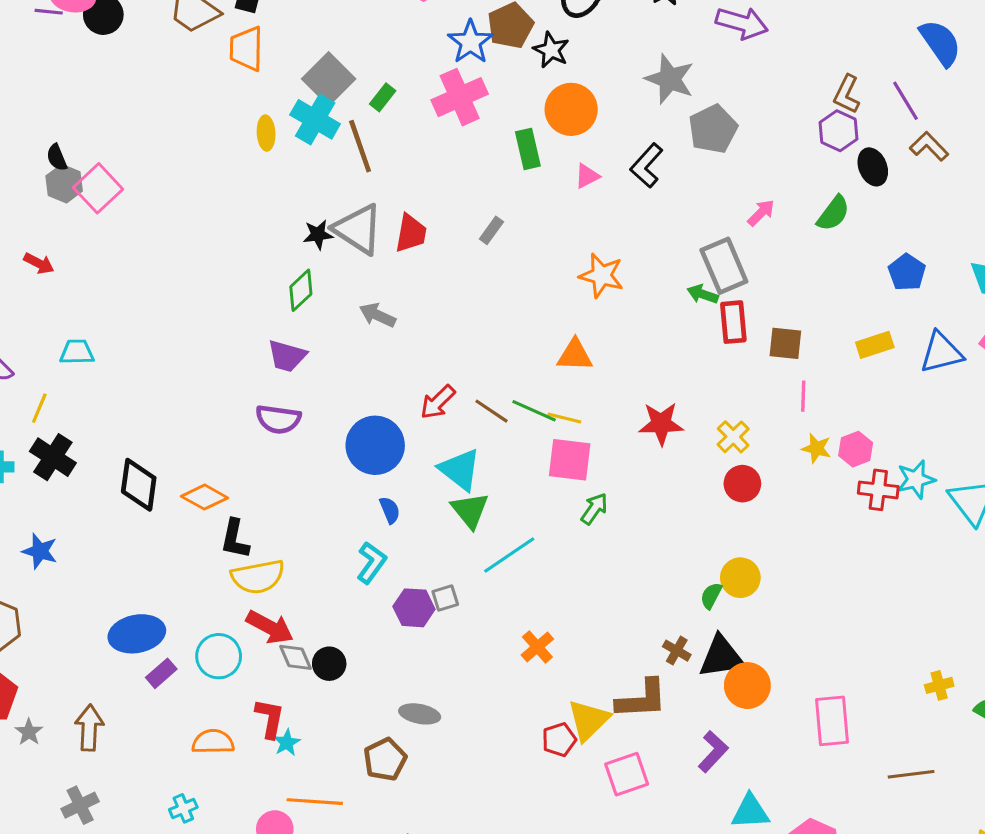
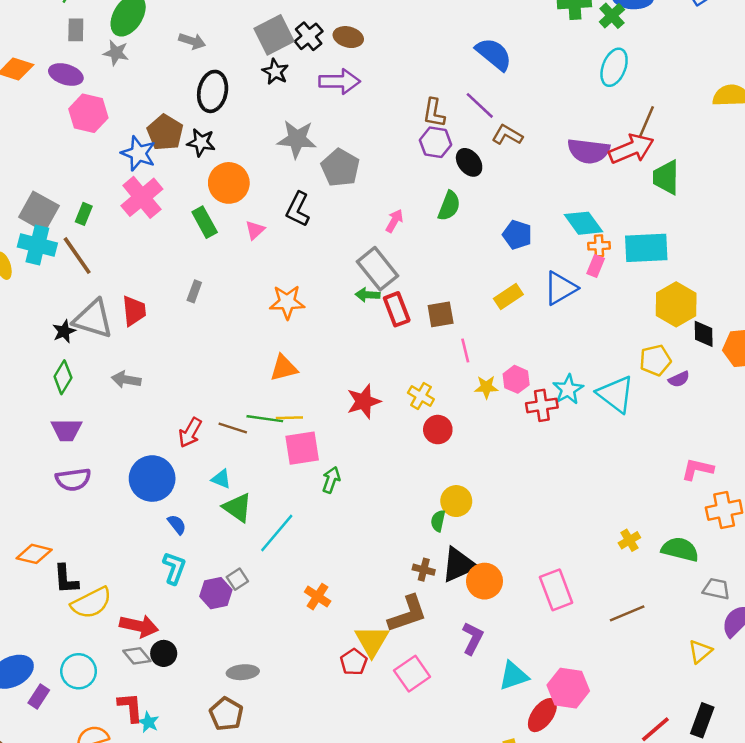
cyan triangle: (460, 470) -> (221, 479), size x0.6
red arrow: (270, 627) -> (139, 626), moved

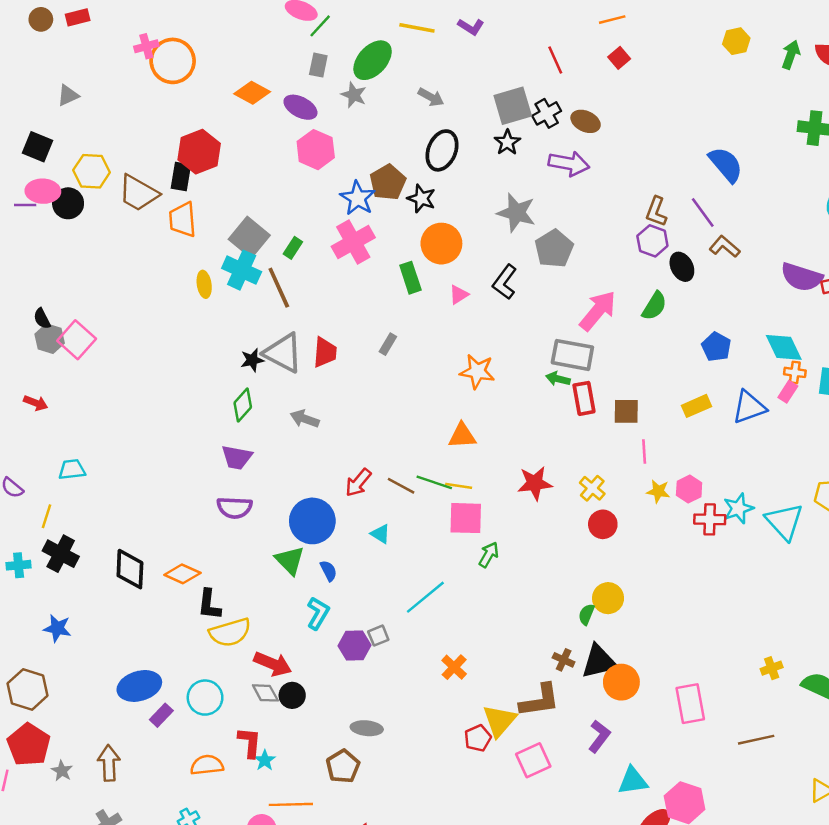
pink arrow: (394, 221) -> (598, 311), size x1.8
gray rectangle: (378, 269) -> (572, 355), turned -51
green triangle: (237, 508) -> (290, 560), moved

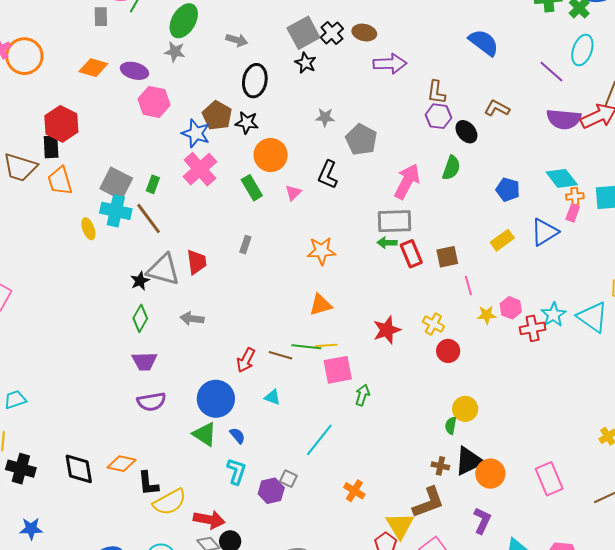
gray rectangle: (318, 65) -> (101, 17), moved
purple arrow: (569, 164) -> (390, 64), moved
gray star: (516, 213) -> (325, 117), size x0.6
purple line: (703, 213) -> (552, 72), moved
gray square: (378, 636) -> (288, 479), turned -30

